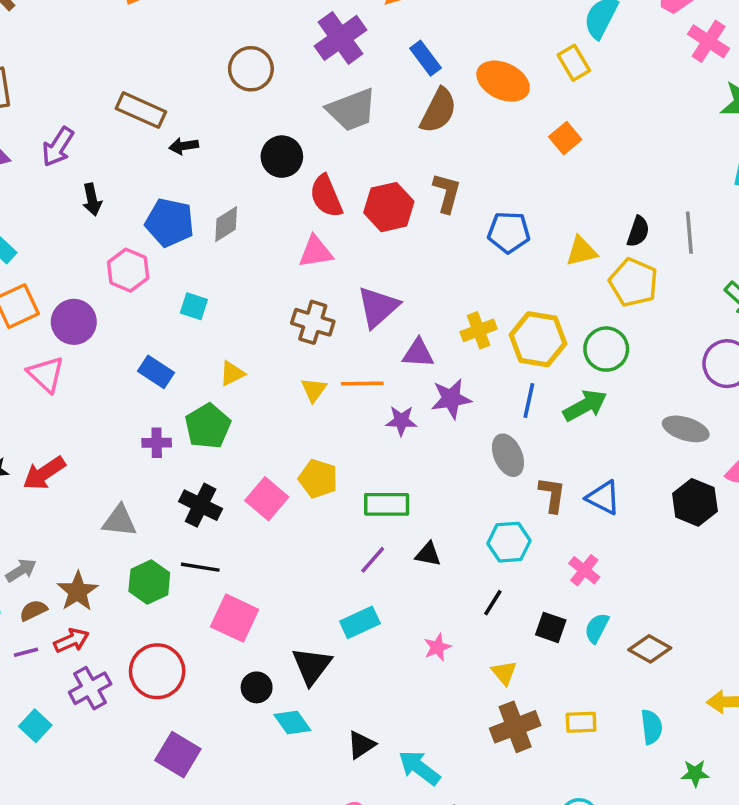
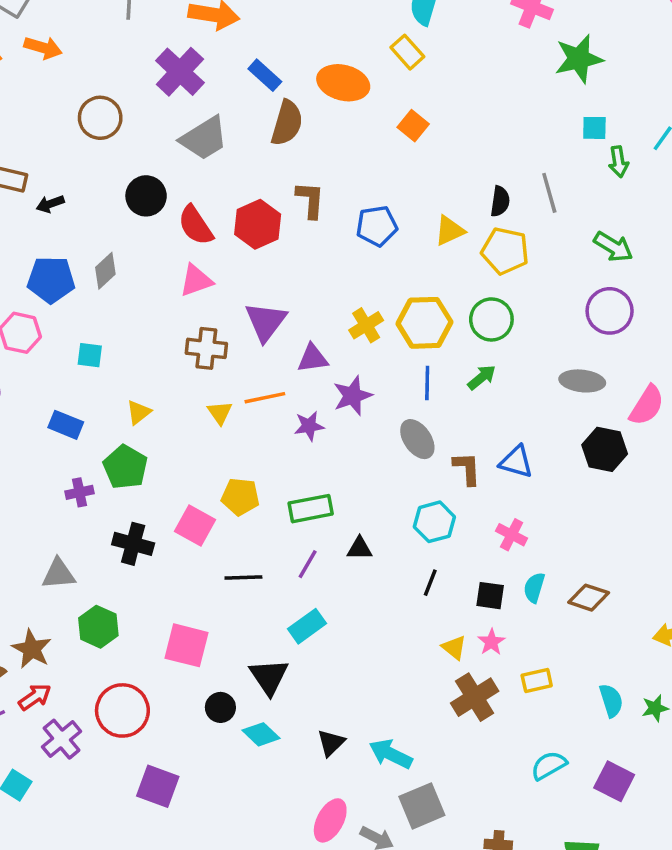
green arrow: (585, 406) -> (482, 377), size x0.7
black line: (200, 567) -> (243, 577), moved
pink star: (437, 647) -> (491, 642), moved
cyan semicircle: (651, 727) -> (611, 700), moved

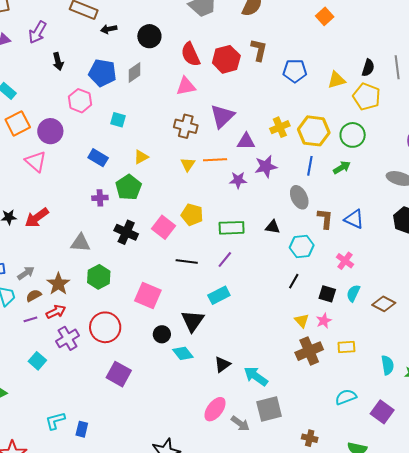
black circle: (146, 196) -> (149, 36), moved
black triangle: (359, 548) -> (273, 227), moved

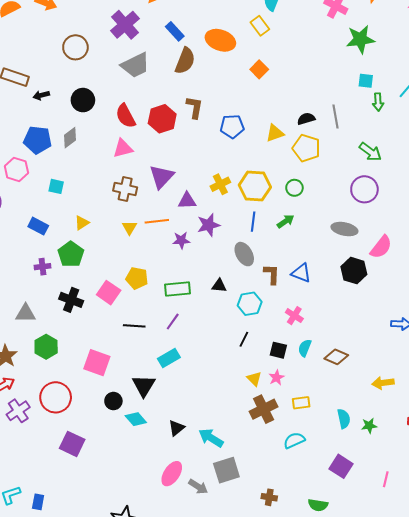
black semicircle: (368, 68) -> (306, 119), turned -120
green circle: (353, 135) -> (294, 188), size x0.7
cyan semicircle: (346, 397) -> (294, 440), moved

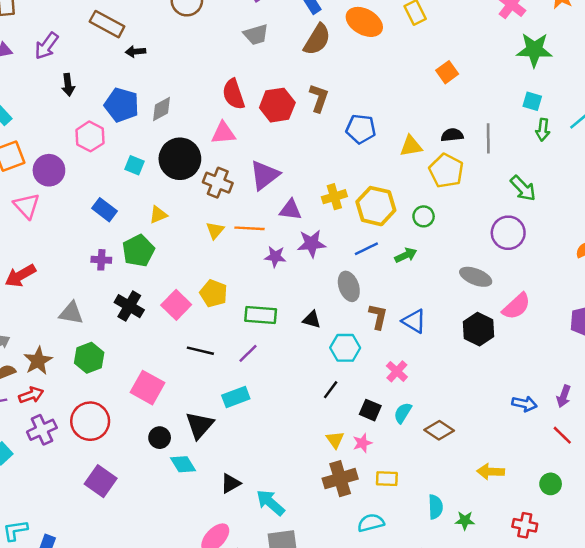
gray trapezoid: (135, 65) -> (256, 35), size x0.7
orange square: (259, 69) -> (447, 72), moved
black circle: (83, 100) -> (180, 159), moved, size x1.4
blue line: (253, 222) -> (366, 249), turned 48

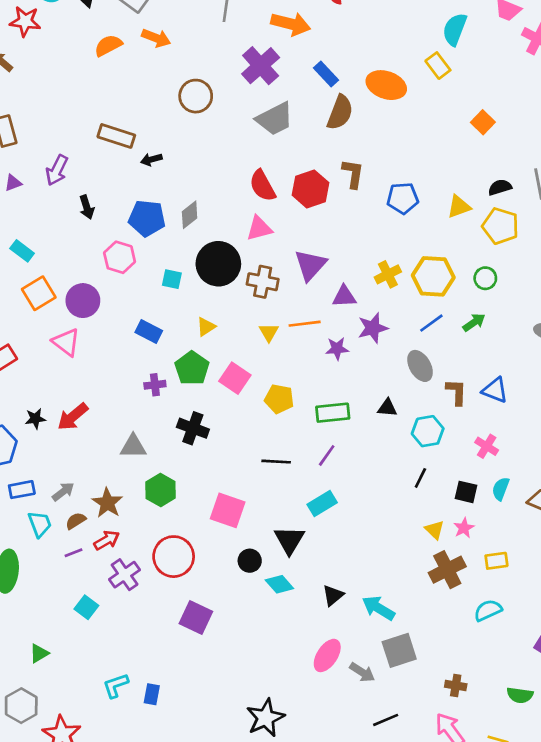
gray trapezoid: (256, 35) -> (275, 119), size x1.4
pink square: (176, 305) -> (235, 378), moved

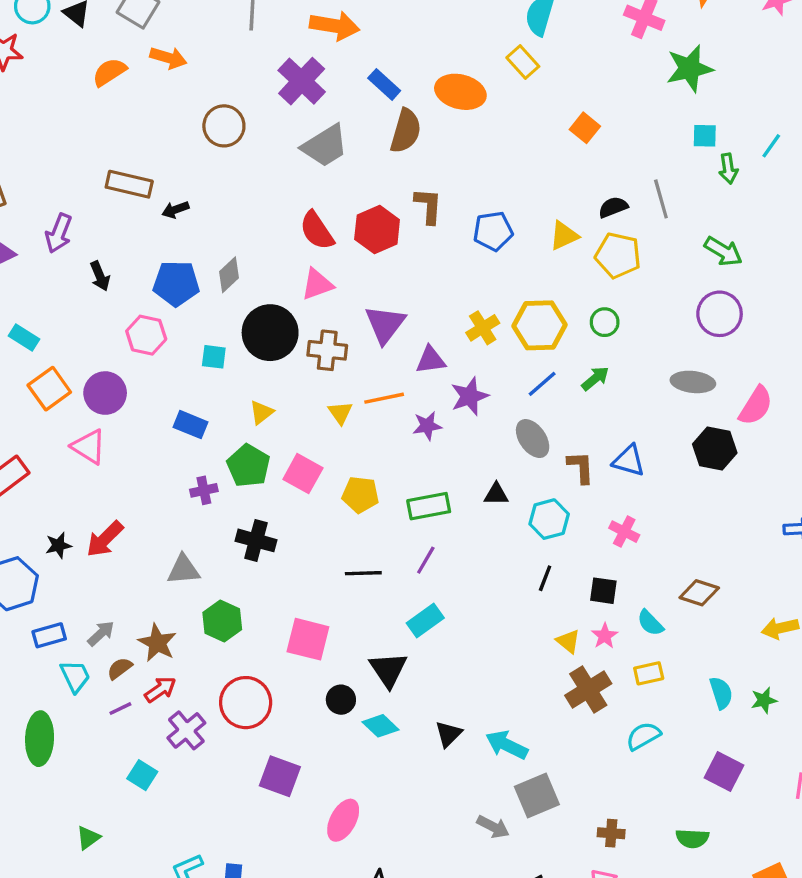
cyan semicircle: (501, 489) -> (650, 623), moved, turned -60
pink ellipse: (327, 655) -> (343, 820), moved

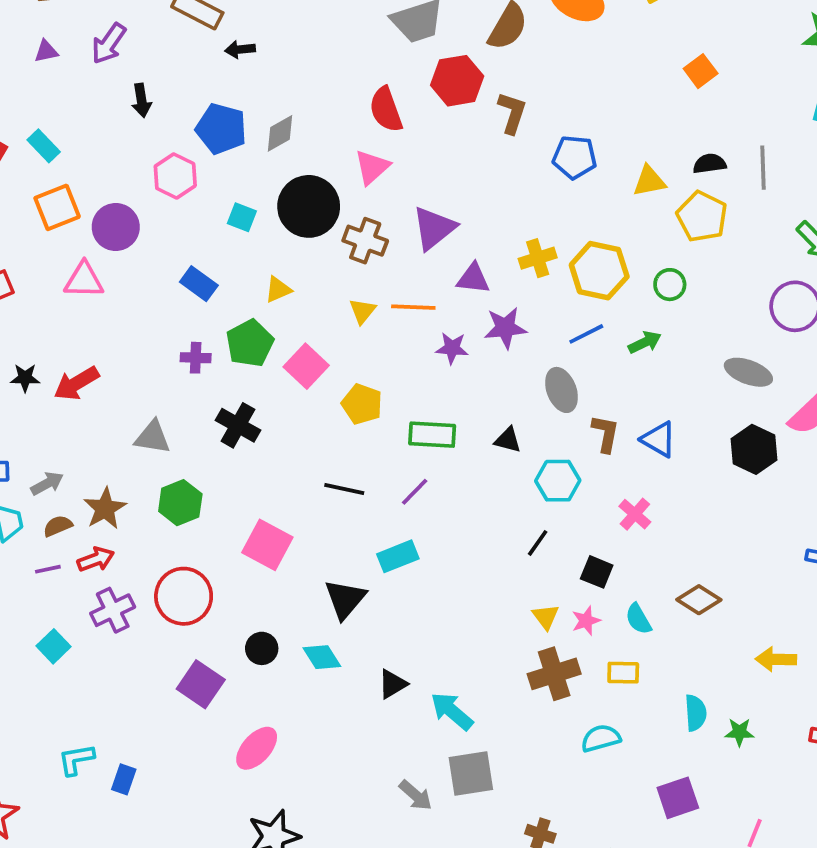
red hexagon: (377, 229) -> (457, 81), moved
pink triangle: (317, 284) -> (372, 167), turned -36
pink triangle: (89, 447) -> (84, 280), turned -45
black circle: (341, 700) -> (262, 648), moved
purple square: (724, 771) -> (678, 798), turned 30

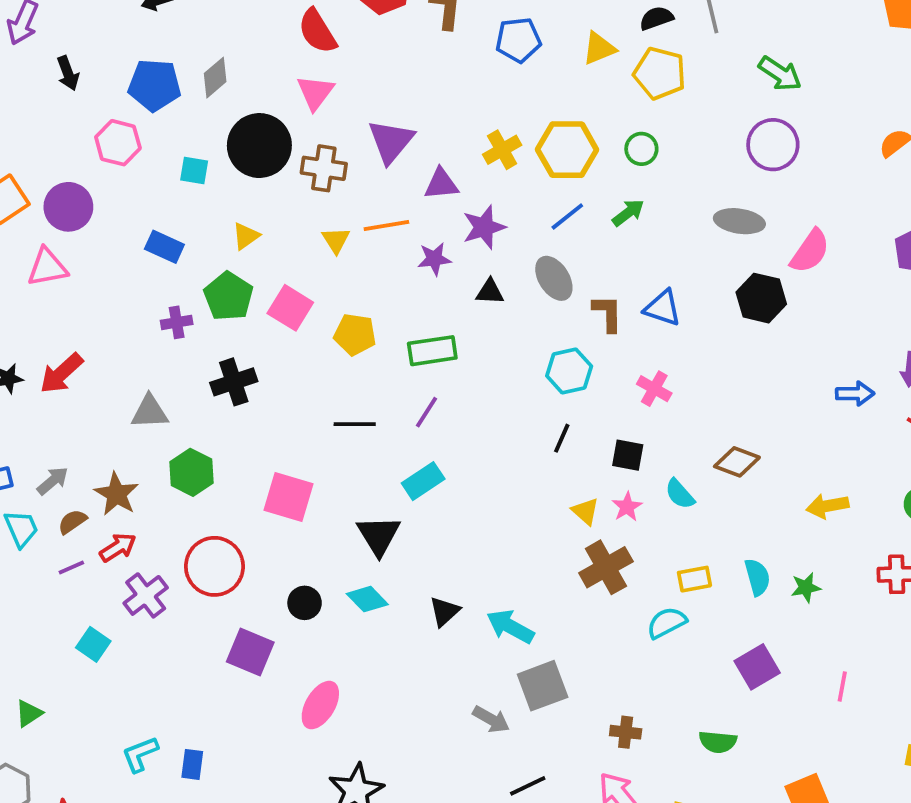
black cross: (238, 425) -> (234, 382), turned -36
black triangle: (508, 440) -> (490, 292), moved
yellow rectangle: (623, 673) -> (694, 579), moved

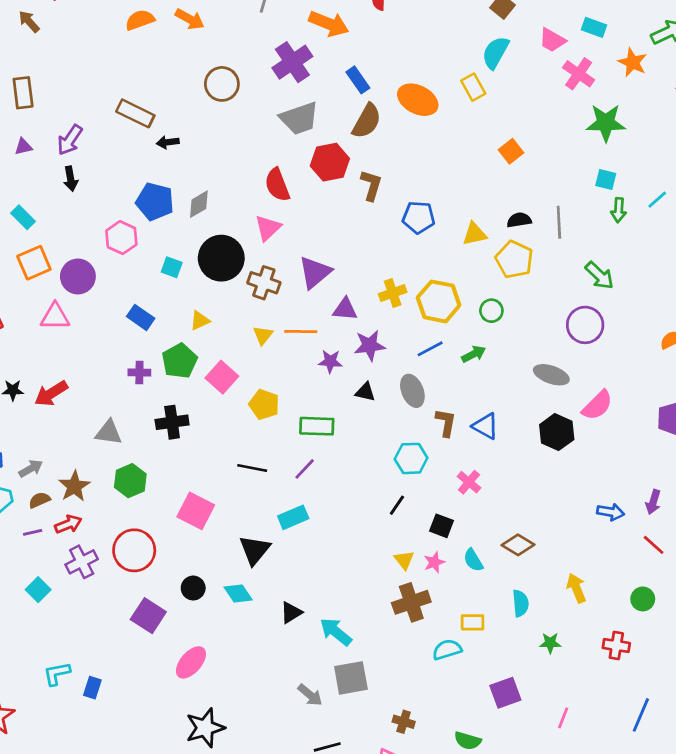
black arrow: (68, 73) -> (71, 179), moved
yellow arrow: (827, 506) -> (576, 588), turned 68
cyan semicircle: (757, 577) -> (520, 603), moved

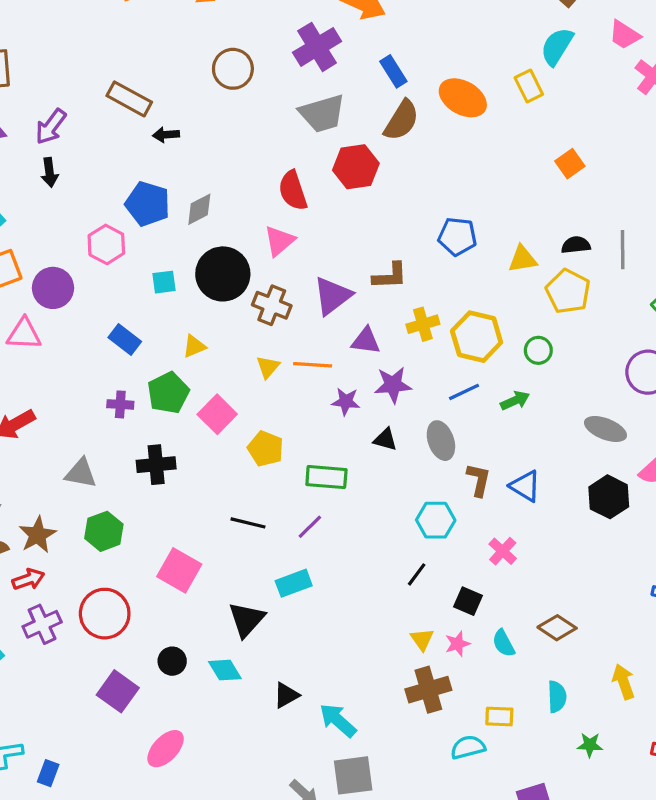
brown L-shape: (371, 185) -> (390, 276), moved, turned 68
cyan square: (172, 267) -> (164, 282), turned -30

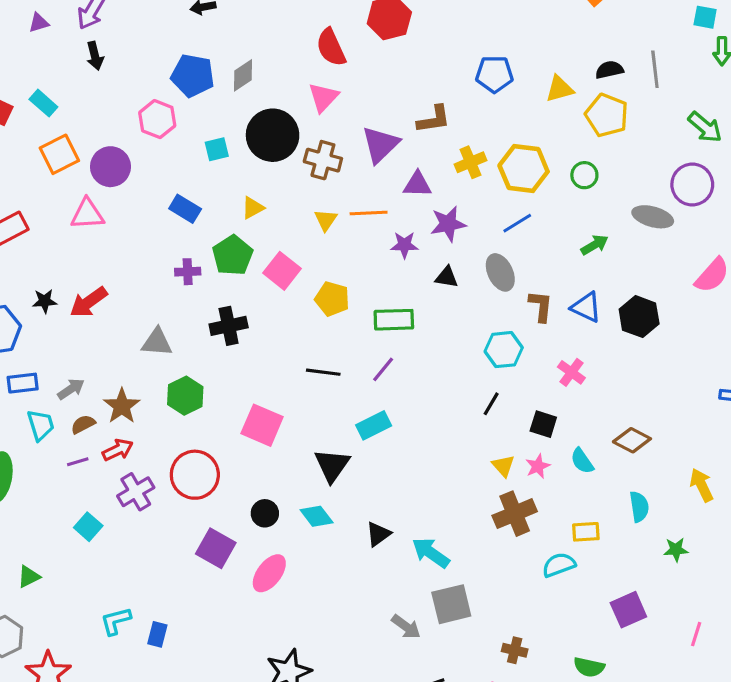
green arrow: (515, 401) -> (595, 245), moved
gray ellipse: (605, 429) -> (653, 217), moved
black hexagon: (609, 497) -> (639, 317), moved
pink ellipse: (166, 749) -> (269, 573), moved

